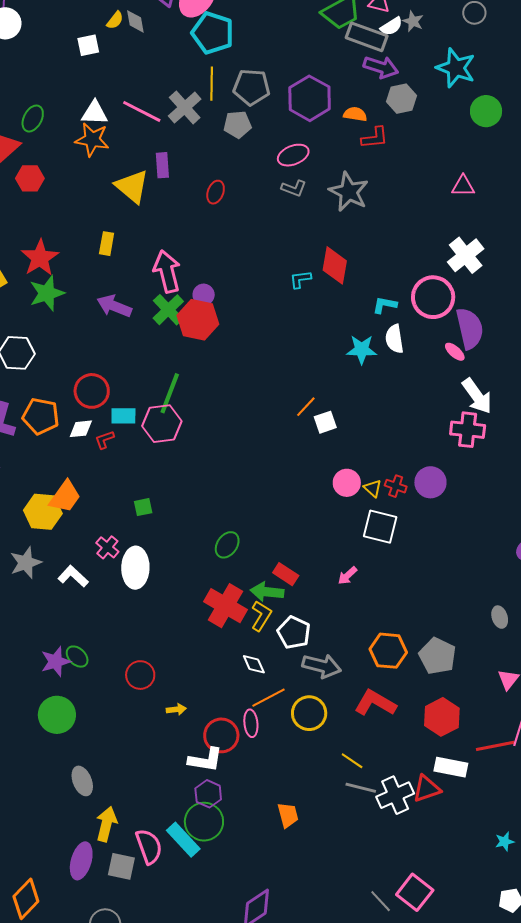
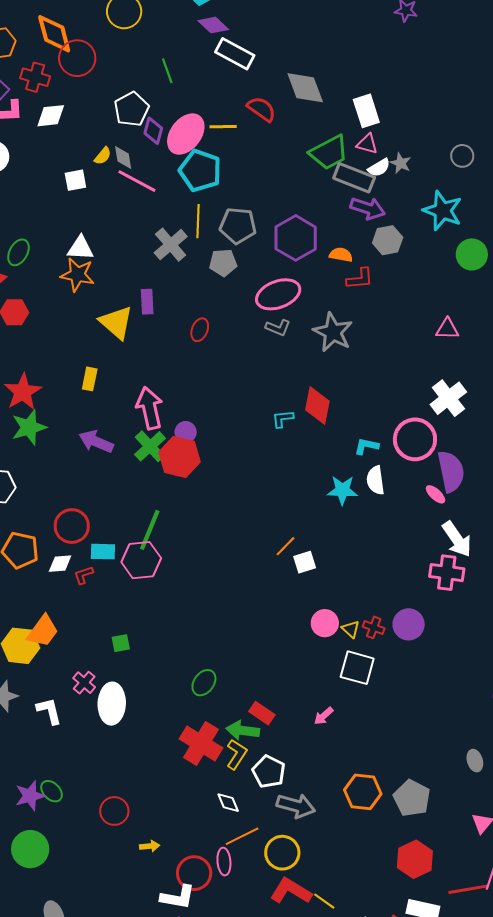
pink line: (142, 111) -> (137, 181), moved
pink ellipse: (293, 155) -> (278, 294), size x1.4
white L-shape: (73, 576) -> (49, 711), turned 32
red L-shape: (375, 703) -> (291, 891), moved

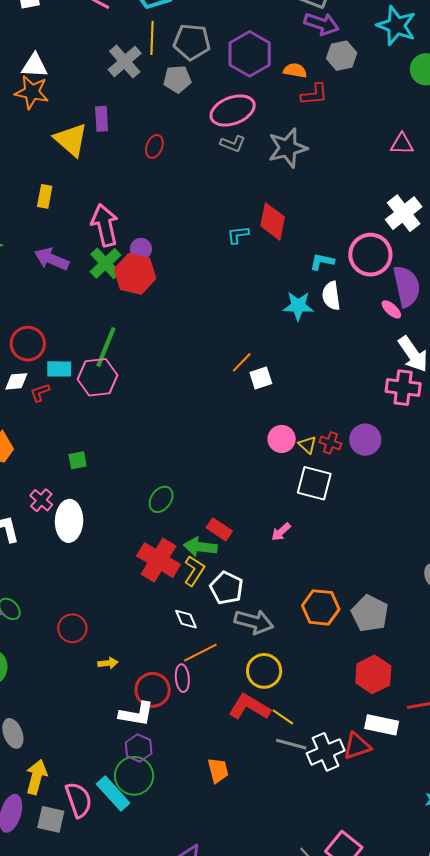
gray star: (333, 332) -> (288, 148), turned 30
yellow circle: (282, 853) -> (264, 671), moved

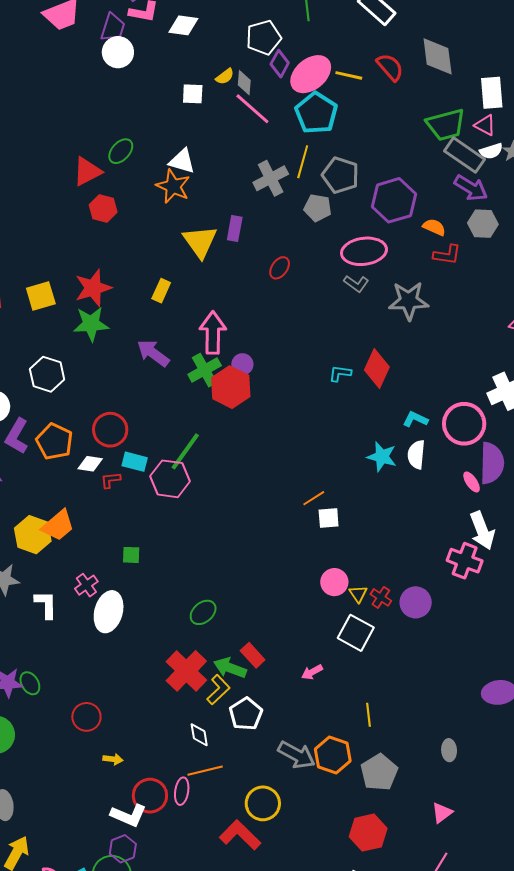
gray arrow: (254, 622) -> (297, 755), moved
yellow line: (283, 717) -> (369, 715), moved, turned 35

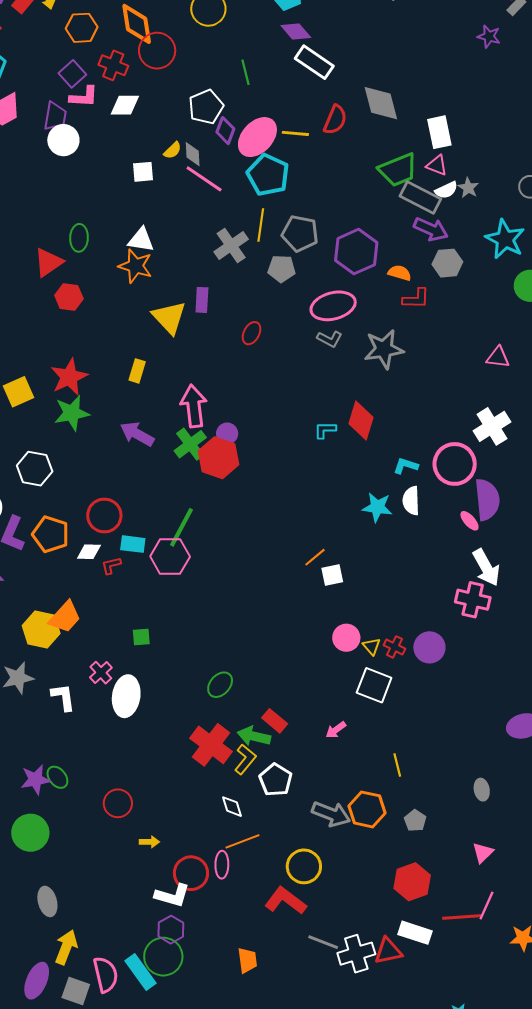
red semicircle: (390, 67) -> (335, 120), turned 72
green ellipse: (121, 151) -> (79, 238), turned -32
gray pentagon: (379, 772) -> (415, 821), size x0.6

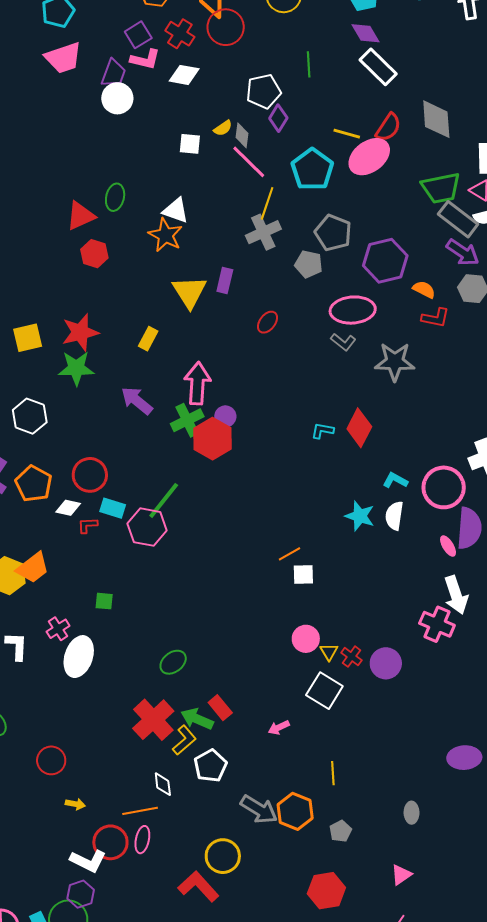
pink ellipse: (257, 137) -> (369, 157), moved
yellow line: (261, 225) -> (267, 203), moved
orange line: (242, 841) -> (140, 811), moved

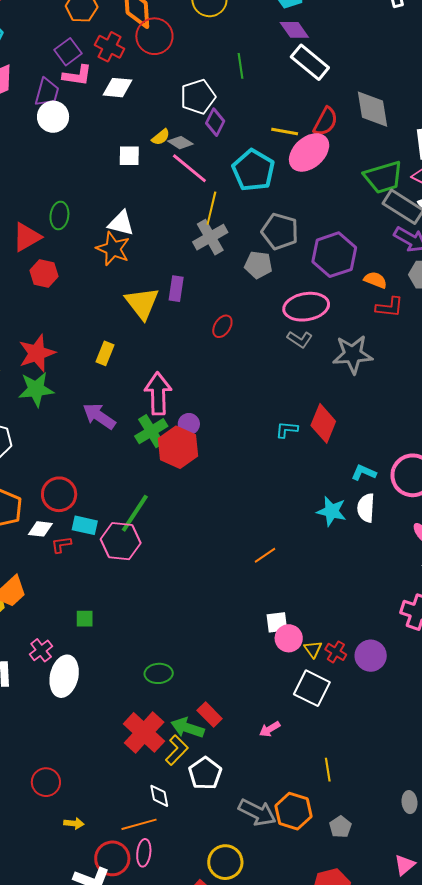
gray diamond: (242, 135) -> (180, 143), turned -60
white square: (303, 575) -> (277, 622), moved
green ellipse: (173, 662) -> (159, 673), turned 40

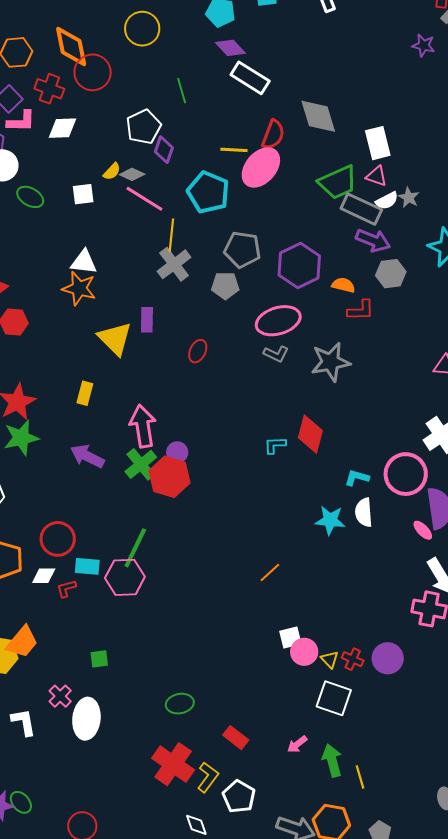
green ellipse: (59, 215) -> (30, 197), moved, turned -60
green arrow: (188, 728) -> (332, 760), moved, turned 64

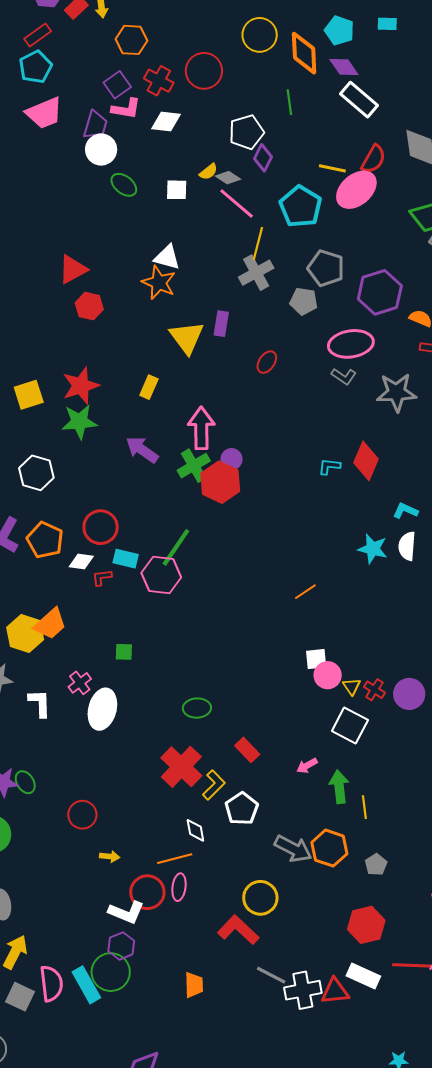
orange diamond: (71, 47) -> (304, 53), moved

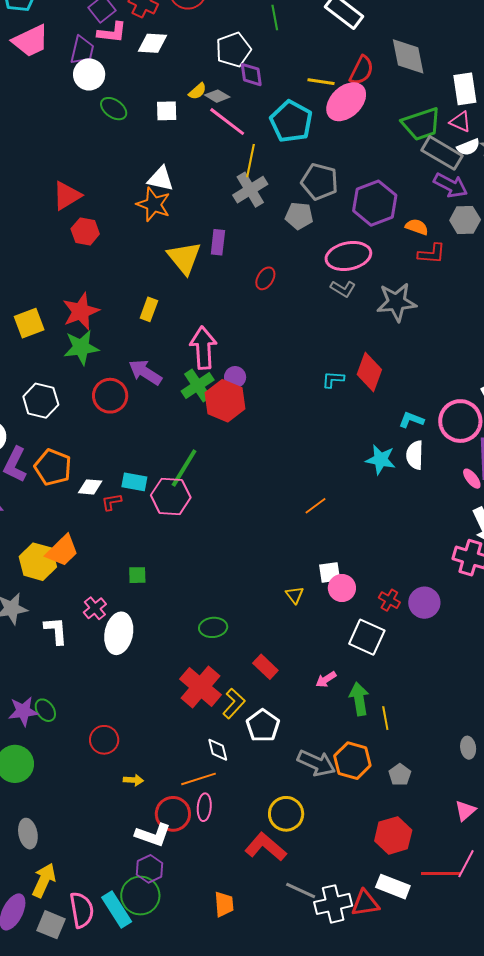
purple diamond: (263, 158) -> (251, 75), turned -32
red circle: (101, 527) -> (110, 396), moved
yellow triangle: (352, 686) -> (295, 595), moved

